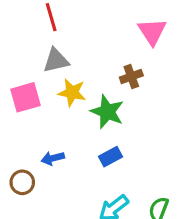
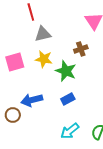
gray triangle: (56, 60) -> (43, 34), moved
blue arrow: (53, 158) -> (32, 100), size x1.5

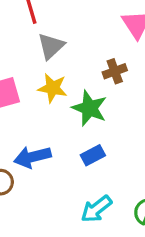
gray triangle: (43, 34) -> (51, 46), turned -30

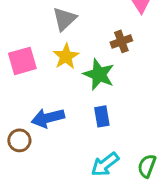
yellow star: (53, 88) -> (66, 56), turned 30
blue rectangle: (93, 155) -> (102, 116), turned -72

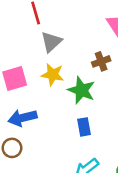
yellow star: (66, 56) -> (53, 75), turned -30
blue arrow: (48, 118) -> (22, 118), moved

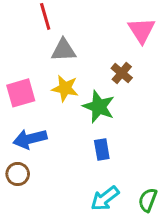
gray triangle: (51, 42) -> (64, 50), turned 40
brown cross: (101, 61) -> (122, 73), turned -30

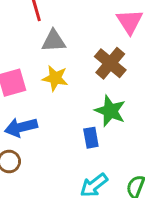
brown cross: (122, 73) -> (110, 63), size x1.5
green star: (99, 107) -> (110, 111), moved

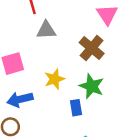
yellow star: (55, 78) -> (55, 79), moved, turned -30

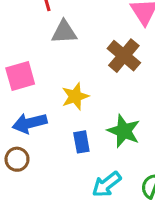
green star: (92, 86) -> (124, 131), moved
blue rectangle: (76, 108) -> (81, 142), moved

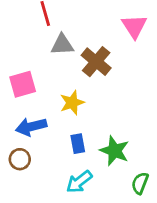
brown cross: (124, 56) -> (96, 62), moved
green star: (124, 131) -> (114, 151), moved
cyan arrow: (107, 184) -> (79, 182), moved

